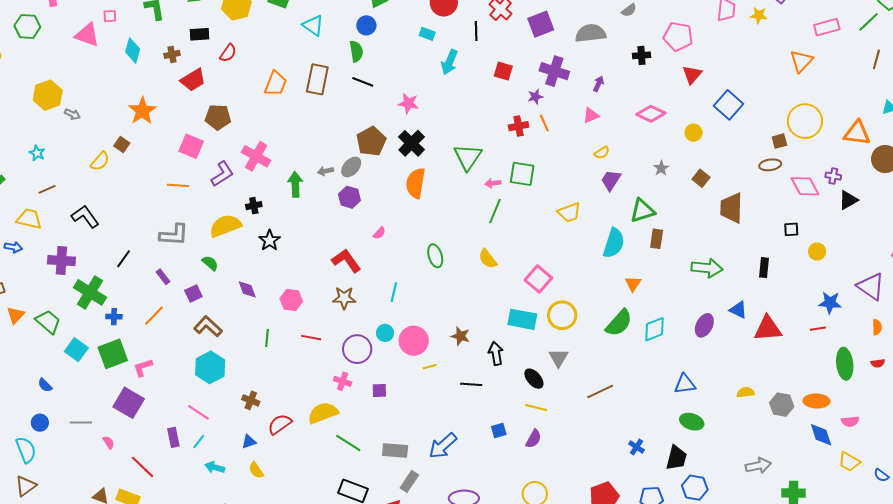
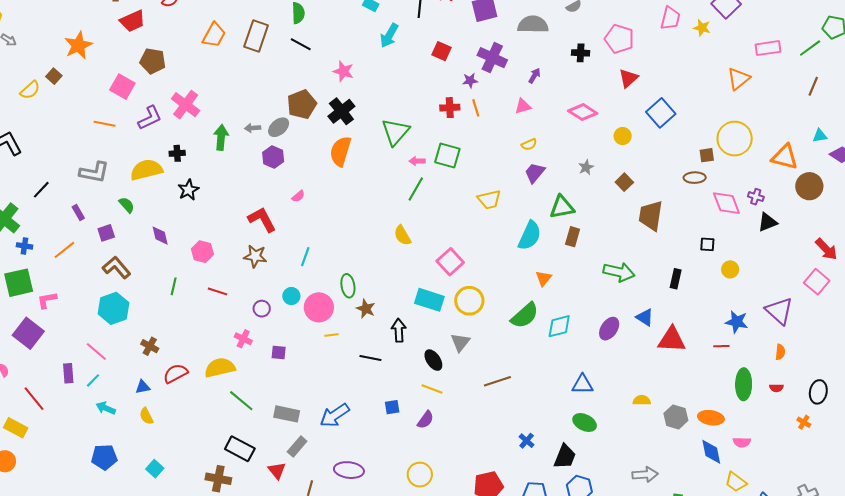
green ellipse: (435, 256) -> (348, 286), moved
purple circle: (357, 349) -> (262, 309), size x0.6

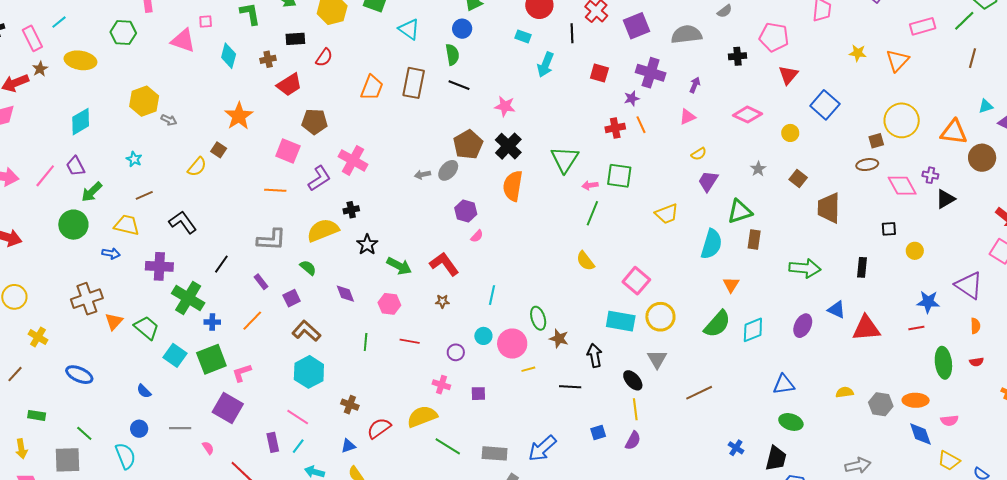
yellow star: (702, 28) -> (858, 53), moved
green arrow: (221, 137) -> (399, 266), moved, turned 120
purple hexagon: (273, 157) -> (466, 211), moved
brown star: (255, 256) -> (442, 301), size x0.6
yellow line: (432, 389) -> (635, 409), turned 70

